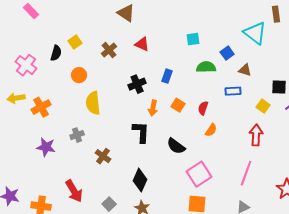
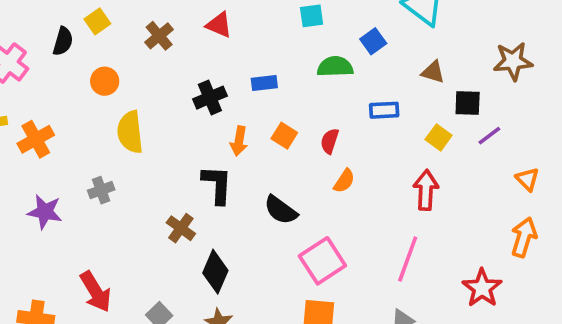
brown triangle: (245, 70) -> (433, 72), moved
blue rectangle: (167, 76) -> (264, 83), turned 64
brown cross: (103, 156) -> (181, 228), moved

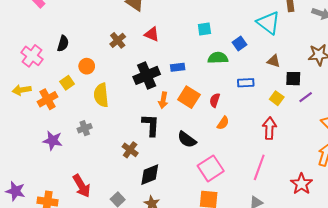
yellow square: (97, 21) -> (67, 83), moved
black cross: (210, 98) -> (147, 75), size x1.4
orange square: (284, 136) -> (189, 97), size x1.5
black diamond: (215, 272) -> (150, 175), turned 45

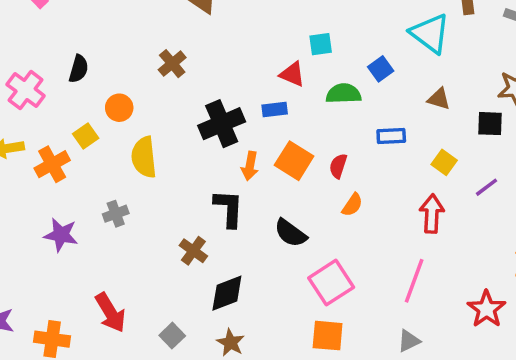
red triangle: (152, 34) -> (292, 74), moved
black square: (293, 79) -> (490, 124), moved
purple line: (306, 97) -> (487, 187), moved

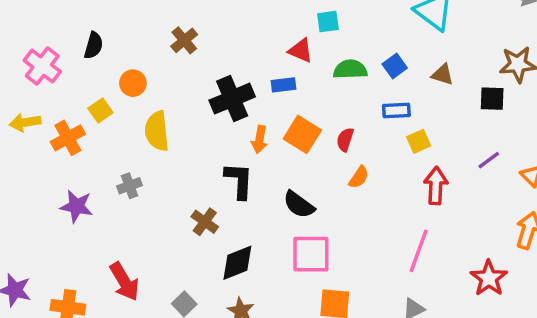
blue square: (381, 69) -> (395, 66), moved
yellow square: (444, 162) -> (419, 141), moved, turned 30
pink square: (331, 283) -> (311, 254), moved, turned 33

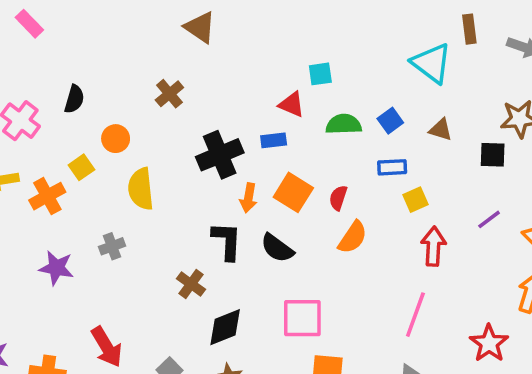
orange semicircle: (359, 177) -> (353, 237), size x1.4
black semicircle: (299, 205) -> (277, 248), moved

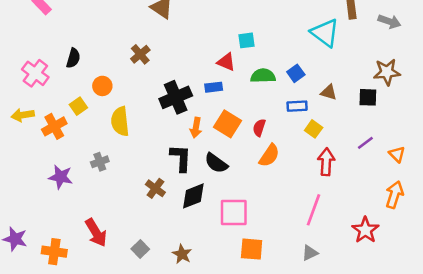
brown triangle: (441, 130) -> (329, 92), moved
yellow square: (415, 200) -> (314, 129), turned -30
black diamond: (225, 327) -> (193, 196), moved

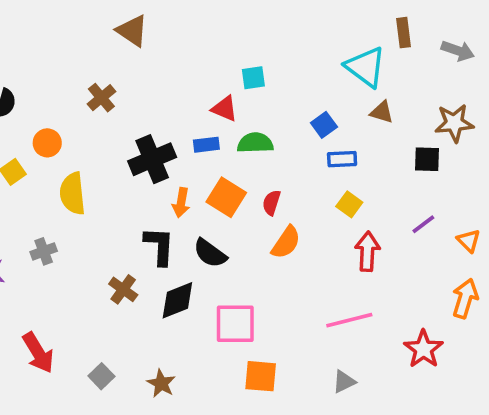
green semicircle: (263, 76) -> (255, 143), moved
brown triangle: (329, 92) -> (382, 112), moved
blue rectangle: (297, 106) -> (342, 159), moved
pink line: (314, 210) -> (349, 320), turned 56

